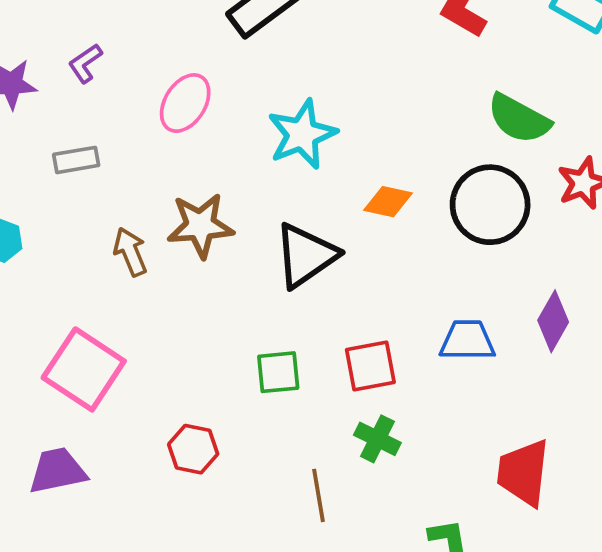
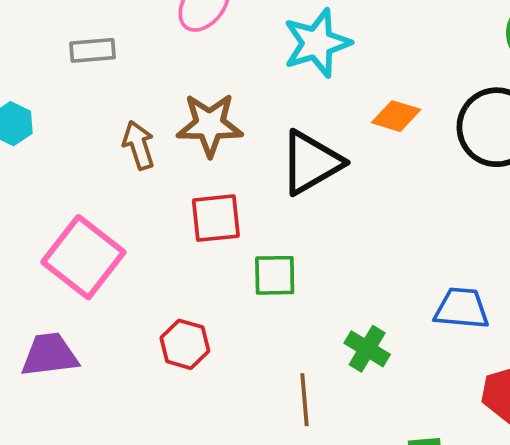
blue trapezoid: (467, 340) -> (462, 308), moved
red square: (370, 366) -> (216, 218), moved

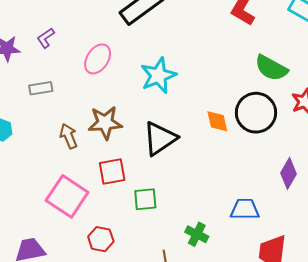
orange diamond: (396, 116) -> (217, 121), moved, turned 65
pink square: (83, 257) -> (67, 196), moved

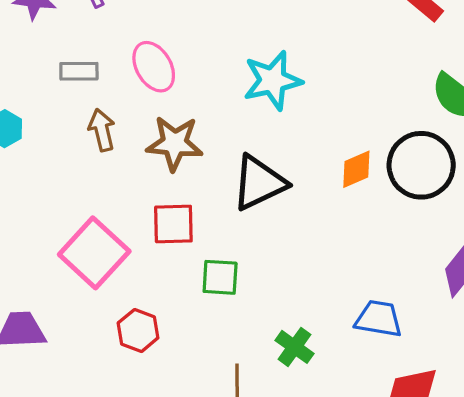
pink ellipse: (98, 59) -> (154, 67), moved, turned -72
orange diamond: (217, 121) -> (356, 169), turned 70
brown arrow: (69, 136) -> (102, 130), moved

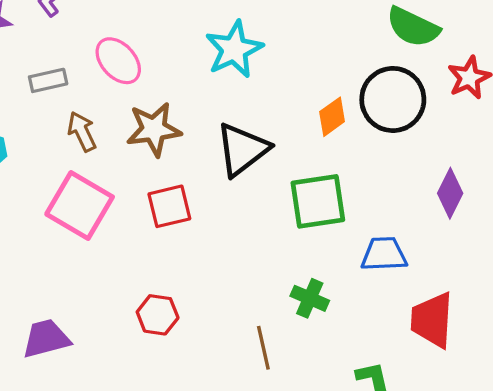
pink square: (94, 253) -> (80, 206), moved
green square: (220, 277) -> (318, 201), moved, size x1.5

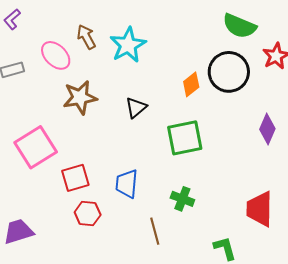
brown arrow: (82, 132) -> (86, 37), moved
black triangle: (242, 149) -> (136, 108), size x0.6
pink square: (80, 206) -> (36, 147), turned 30
red square: (169, 206) -> (75, 178), moved
blue trapezoid: (384, 254) -> (127, 184), moved, turned -80

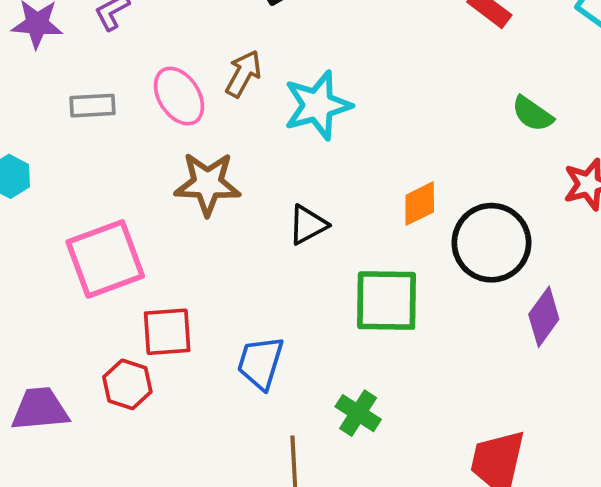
green semicircle: (239, 26) -> (532, 114), size x0.7
brown arrow: (86, 37) -> (243, 74), turned 45
black circle: (229, 72) -> (491, 243), moved
red hexagon: (88, 214) -> (127, 384), moved

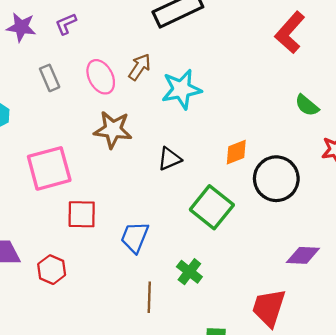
gray rectangle: (93, 106) -> (50, 78), turned 65
green square: (387, 301) -> (212, 207), turned 33
purple diamond: (544, 317) -> (303, 255), moved, turned 52
red hexagon: (127, 384) -> (52, 270), moved

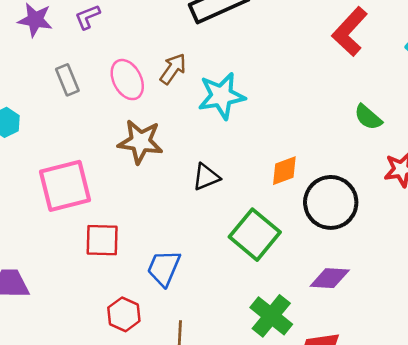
purple diamond: (303, 255) -> (330, 278), moved
red hexagon: (52, 270) -> (124, 314), moved
green cross: (189, 272) -> (271, 316), moved, size x1.4

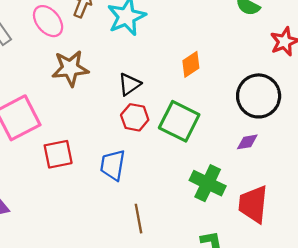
black circle: (331, 202) -> (259, 96), moved
purple diamond: (330, 278) -> (247, 142), size x0.7
red hexagon: (124, 314) -> (135, 117), moved

